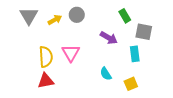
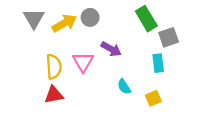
green rectangle: (125, 16) -> (146, 19), size x1.5
yellow arrow: (55, 20) -> (64, 23), size x1.5
gray square: (144, 32) -> (169, 37), turned -30
purple arrow: (109, 38) -> (111, 49), moved

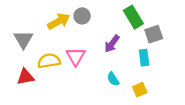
gray triangle: (34, 19) -> (23, 39), moved
purple arrow: (111, 49) -> (112, 44), moved, turned 96
yellow semicircle: (54, 67) -> (49, 61), turned -95
red triangle: (54, 95) -> (25, 77), moved

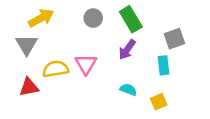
green rectangle: (133, 17) -> (131, 19), moved
yellow arrow: (59, 21) -> (41, 18), moved
cyan semicircle: (113, 79) -> (128, 90), turned 144

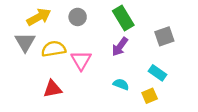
gray circle: (93, 18) -> (78, 17), moved
cyan rectangle: (164, 65) -> (158, 73), moved, turned -48
yellow semicircle: (56, 69) -> (54, 49), moved
red triangle: (29, 87) -> (52, 89), moved

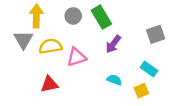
yellow arrow: (39, 17) -> (36, 16), turned -60
green rectangle: (123, 18) -> (101, 17), moved
pink triangle: (81, 60) -> (76, 57), turned 42

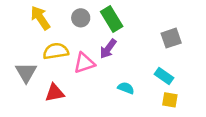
yellow arrow: (36, 16) -> (40, 18), turned -35
gray triangle: (23, 40) -> (26, 73), moved
purple arrow: (113, 44) -> (108, 49), moved
yellow square: (141, 91) -> (170, 100), moved, turned 32

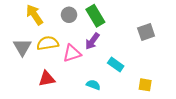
gray triangle: (26, 73) -> (22, 47), moved
cyan rectangle: (164, 76) -> (116, 65), moved
cyan semicircle: (126, 88) -> (93, 85), moved

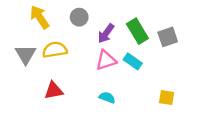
green rectangle: (95, 16) -> (137, 31), moved
purple arrow: (92, 41) -> (106, 33), moved
pink triangle: (72, 53) -> (106, 60), moved
cyan rectangle: (116, 65) -> (133, 61), moved

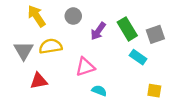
pink triangle: (106, 60) -> (85, 67), moved
cyan rectangle: (133, 61) -> (138, 57), moved
red triangle: (54, 91) -> (39, 81), moved

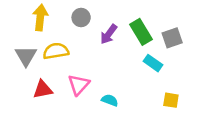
yellow arrow: (36, 16) -> (40, 17), turned 40
pink triangle: (85, 67) -> (79, 85), moved, turned -30

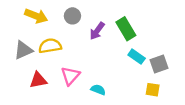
yellow arrow: (40, 17) -> (36, 16), turned 105
gray square: (172, 38) -> (159, 64), moved
gray triangle: (26, 56) -> (23, 50), turned 36

